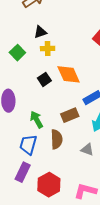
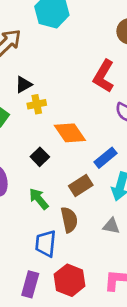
black square: (44, 79) -> (40, 157), moved
blue trapezoid: (28, 145) -> (46, 244), moved
purple rectangle: (23, 172) -> (30, 284), moved

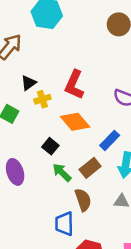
red L-shape: (104, 76) -> (74, 85), moved
green arrow: (39, 199) -> (62, 172), moved

